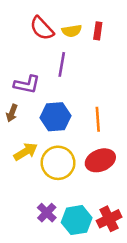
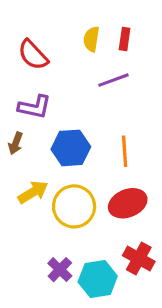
red semicircle: (42, 28) -> (33, 55), moved
yellow semicircle: (72, 31) -> (91, 39), turned 108
purple line: (62, 64) -> (114, 80), moved, turned 60
red cross: (109, 219) -> (139, 258), moved, turned -35

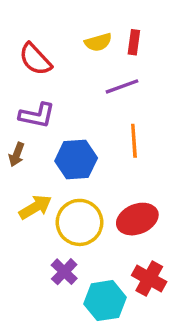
yellow semicircle: (91, 39) -> (98, 42), turned -115
orange line: (125, 151) -> (134, 141), moved
purple cross: (60, 270) -> (64, 272), moved

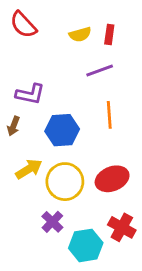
red semicircle: (35, 59) -> (23, 25), moved

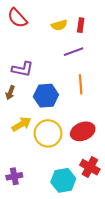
purple cross: (52, 222) -> (14, 176), moved, turned 35

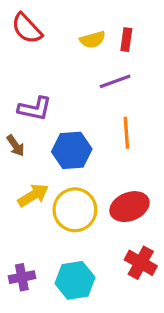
brown arrow: (10, 93) -> (16, 146), turned -56
cyan hexagon: (63, 180) -> (75, 280), moved

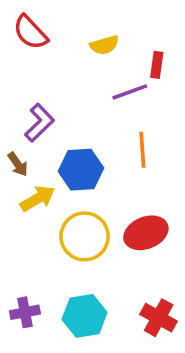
red rectangle: (126, 40) -> (157, 65), moved
purple L-shape: (35, 109) -> (39, 123), turned -56
yellow arrow: (33, 195) -> (38, 199), moved
red cross: (141, 263) -> (159, 318), moved

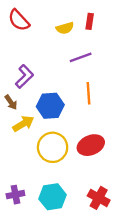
red rectangle: (157, 65) -> (90, 21), moved

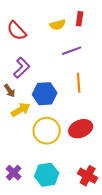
red semicircle: (19, 20) -> (17, 31), moved
purple cross: (15, 195) -> (14, 173), turned -35

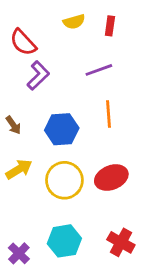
yellow semicircle: (58, 25) -> (74, 22), moved
purple L-shape: (22, 68) -> (38, 75), moved
yellow arrow: (21, 110) -> (19, 169), moved
purple cross: (14, 173) -> (19, 253), moved

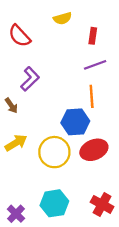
red rectangle: (110, 26) -> (93, 36), moved
purple line: (99, 70) -> (95, 65), moved
purple L-shape: (38, 75) -> (30, 79), moved
blue hexagon: (62, 129) -> (75, 122), moved

